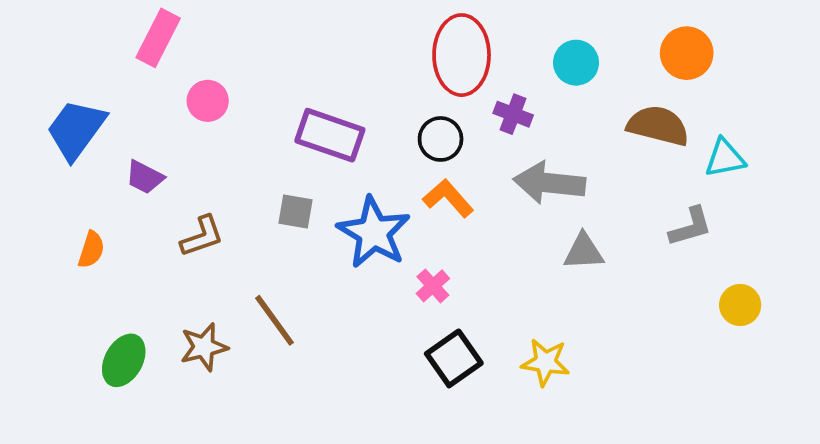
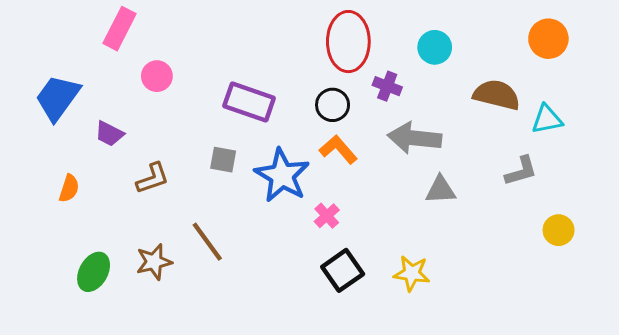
orange circle: (687, 53) -> (548, 39), moved

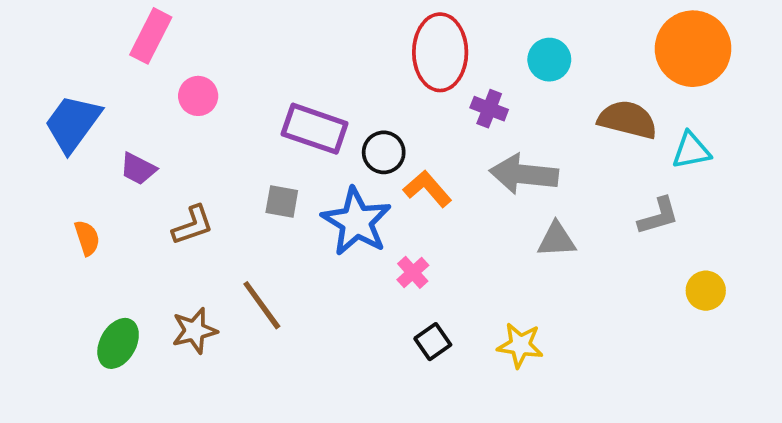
orange circle: (548, 39) -> (693, 49), size x1.5
black circle: (333, 105) -> (384, 152), moved
orange semicircle: (69, 188) -> (87, 238), turned -36
black square: (343, 270) -> (433, 342), size x0.7

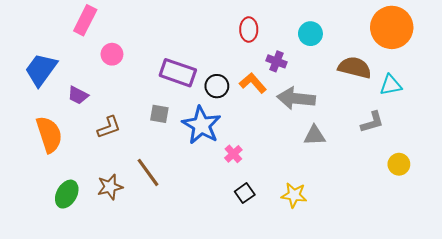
red ellipse: (440, 52) -> (249, 30), size x0.6
orange L-shape: (427, 189) -> (253, 83), moved
orange semicircle: (87, 238) -> (49, 134), size x1.8

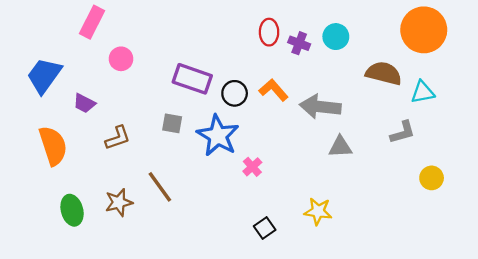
purple cross: (277, 61) -> (299, 43), moved
black square: (245, 193) -> (265, 228), moved
green ellipse: (67, 194) -> (72, 210), turned -44

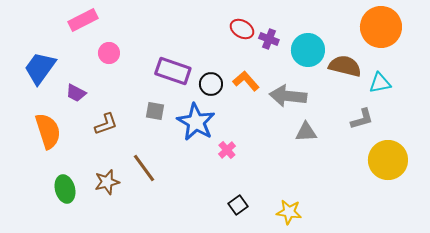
pink rectangle: (92, 22) -> (83, 20), turned 36
red ellipse: (269, 32) -> (242, 29), turned -60
cyan circle: (336, 37) -> (308, 50), moved, size x1.4
yellow circle: (432, 178) -> (388, 160), size x1.8
yellow star: (318, 211) -> (289, 212), moved

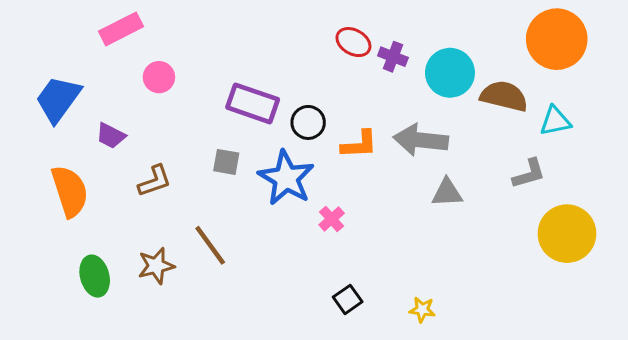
orange L-shape: (246, 81) -> (359, 144), moved, turned 128
yellow star: (289, 212) -> (422, 310), size x0.7

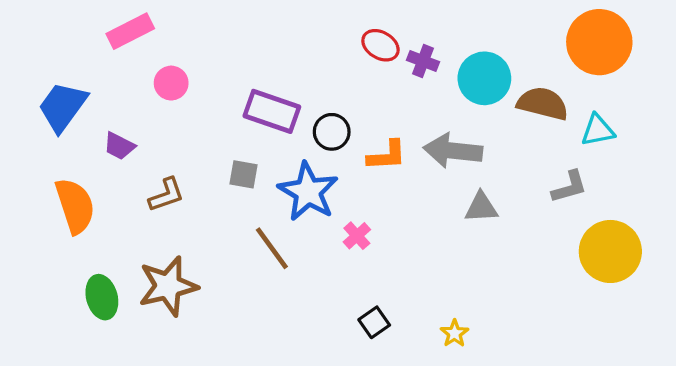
brown line: (210, 245) -> (272, 248), moved
brown star: (156, 266) -> (168, 286), size x1.5
yellow star: (422, 310) -> (454, 333), turned 30

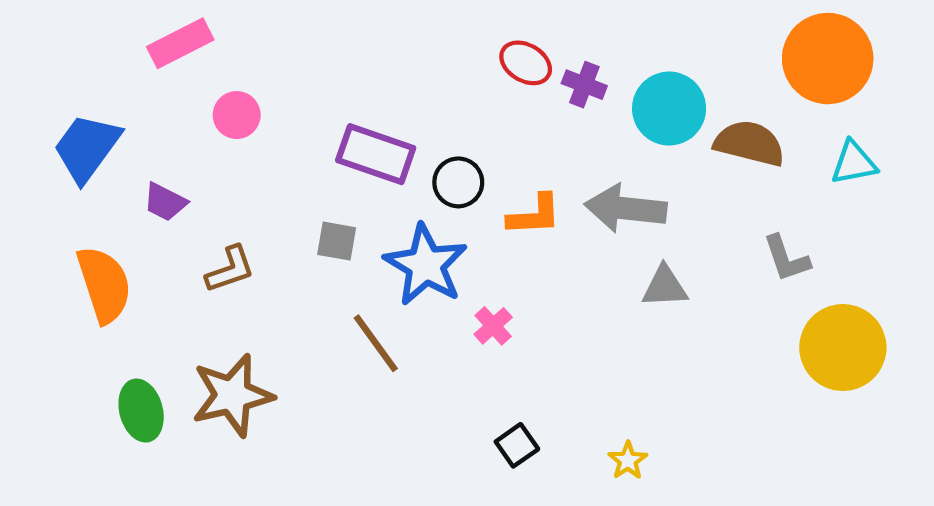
cyan triangle: (598, 130) -> (854, 163), moved
gray L-shape: (569, 187) -> (786, 258), turned 87

